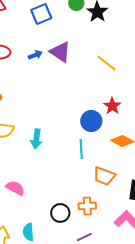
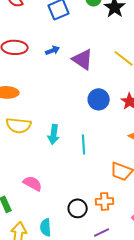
purple triangle: (60, 52) -> (83, 59), moved
blue circle: (91, 121) -> (99, 99), moved
cyan line: (81, 149) -> (84, 144), moved

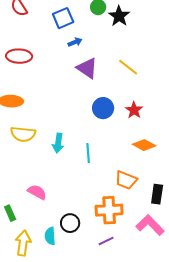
blue arrow: (53, 50) -> (75, 42), moved
orange cross: (105, 201) -> (109, 210), size x1.5
black circle: (78, 208) -> (70, 223), moved

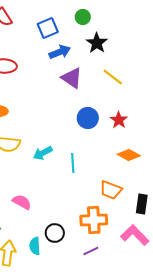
black star: (119, 16) -> (97, 43), moved
blue arrow: (75, 42) -> (60, 52), size x1.5
cyan arrow: (58, 143) -> (43, 153), turned 54

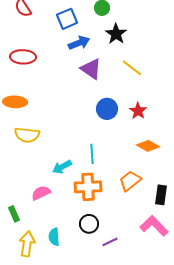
cyan arrow: (43, 153) -> (62, 167), moved
orange trapezoid: (111, 190) -> (130, 181), turned 120
pink semicircle: (22, 202) -> (41, 193), turned -54
orange cross: (94, 220) -> (88, 187), moved
black circle: (55, 233) -> (89, 224), moved

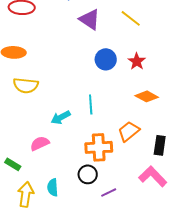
orange cross: (88, 187) -> (99, 147), moved
green rectangle: (14, 214) -> (13, 164), turned -35

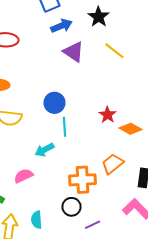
blue circle: (106, 59) -> (54, 103), moved
red star: (137, 61) -> (108, 115), moved
cyan line: (91, 104) -> (64, 127), moved

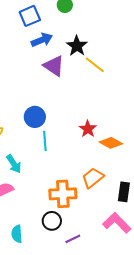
black star: (98, 17) -> (77, 46), moved
cyan arrow: (44, 150) -> (14, 164), moved, turned -96

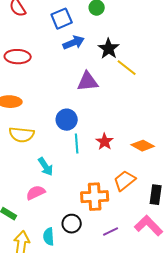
purple triangle: (54, 66) -> (88, 82), moved, turned -40
red star: (88, 129) -> (105, 142), moved
black circle: (52, 221) -> (72, 224), moved
purple line: (73, 239) -> (111, 232), moved

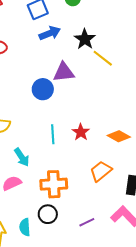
blue circle: (67, 120) -> (43, 89), moved
orange cross: (95, 197) -> (54, 184), moved

